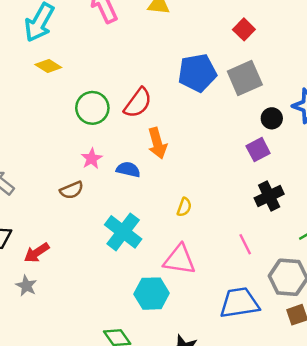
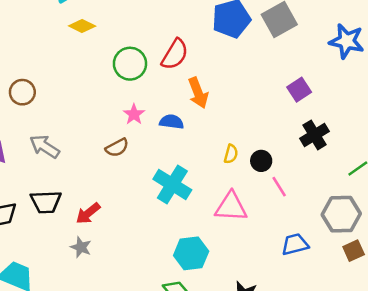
black circle: (272, 118) -> (261, 161), moved
pink line: (245, 244) -> (279, 187), moved
cyan hexagon: (152, 294) -> (191, 253), moved
blue trapezoid: (239, 303) -> (295, 244), size x0.7

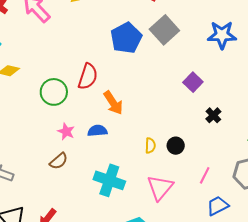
black cross: (315, 135) -> (213, 115), size x0.7
pink line: (279, 187) -> (205, 175), moved, turned 72
pink triangle: (231, 207) -> (160, 188), turned -40

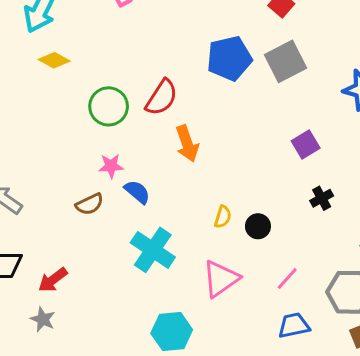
blue semicircle: (97, 131) -> (137, 192), moved, turned 30
pink star: (66, 132) -> (111, 166), turned 30

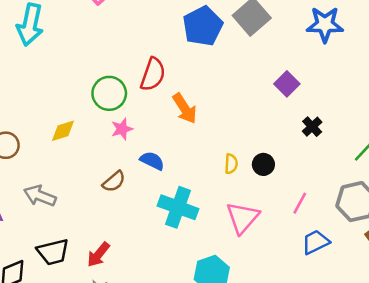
yellow diamond: (54, 60) -> (63, 131), moved, turned -32
pink star: (111, 166) -> (122, 129), moved

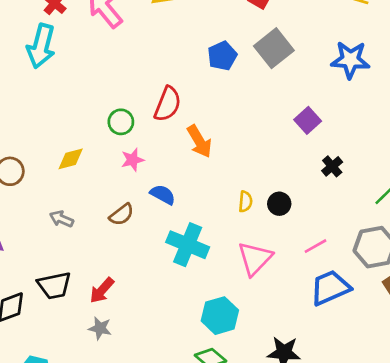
blue pentagon: (203, 26) -> (222, 56), size x0.7
green circle: (109, 93) -> (121, 122), size x0.7
gray arrow: (40, 196) -> (61, 219), moved, size x0.7
pink line: (300, 203) -> (316, 246), turned 30
blue trapezoid: (316, 242) -> (330, 288), size x1.4

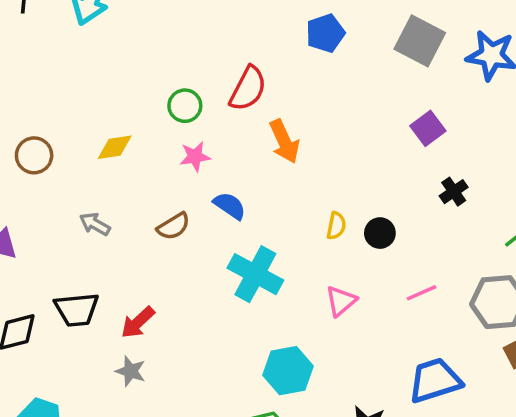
gray square: (274, 48) -> (420, 41), moved, turned -30
pink triangle: (255, 258) -> (341, 301), size x0.7
blue trapezoid: (330, 288) -> (435, 380), moved

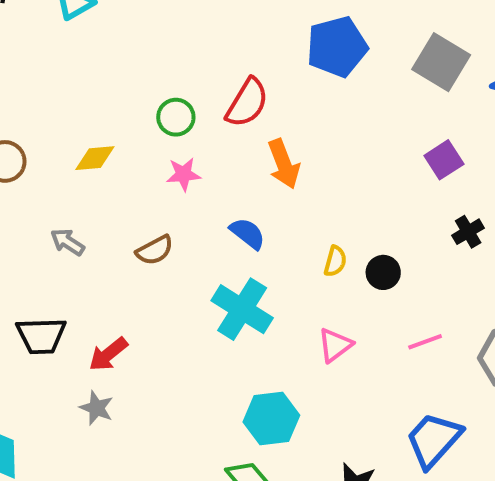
blue pentagon: (325, 33) -> (337, 47), size x1.4
blue semicircle: (230, 206) -> (248, 233), moved
blue trapezoid: (435, 380) -> (434, 440), turned -34

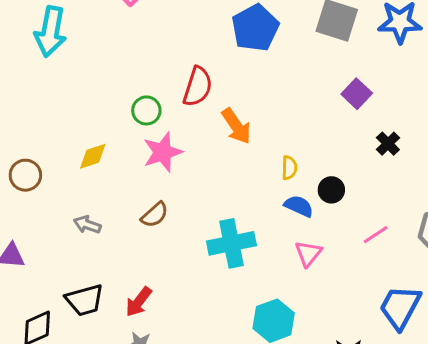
pink star: (183, 174) -> (163, 152), size x1.5
blue semicircle: (248, 233) -> (299, 206), moved
yellow semicircle: (335, 261) -> (289, 168), moved
cyan cross: (242, 309) -> (231, 243), turned -30

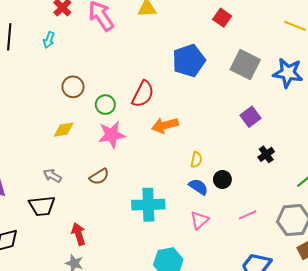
cyan arrow: (50, 32) -> (49, 40), size x0.5
orange arrow: (236, 126) -> (165, 125), turned 100
brown circle: (25, 175) -> (73, 87), moved
black trapezoid: (85, 300) -> (42, 206), moved
red arrow: (139, 302) -> (78, 234), turned 115

